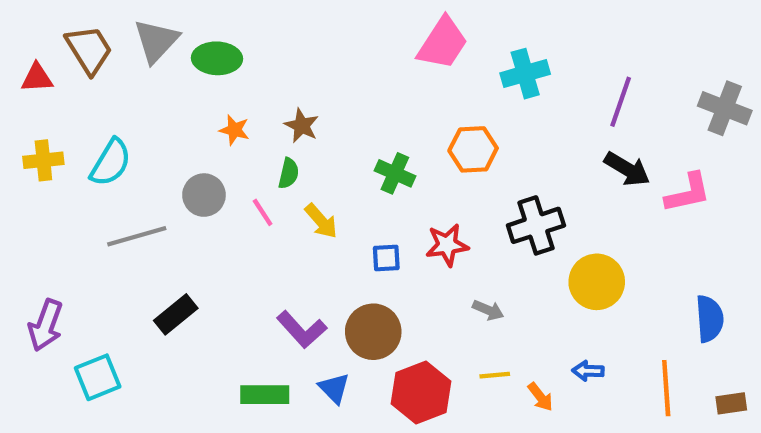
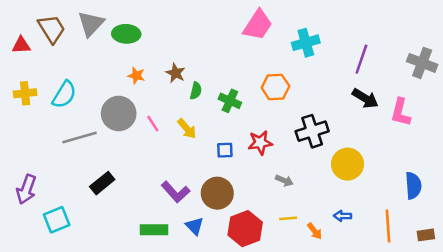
green semicircle: (289, 173) -> (196, 91), moved
pink L-shape: (688, 193) -> (401, 112), turned 116
gray circle: (204, 195) -> (119, 113), size x1.4

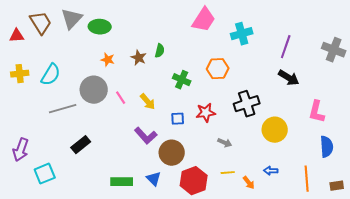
green semicircle: (196, 91) -> (160, 51), moved
pink L-shape: (401, 112) -> (317, 112), moved
purple L-shape: (176, 192) -> (146, 136), moved

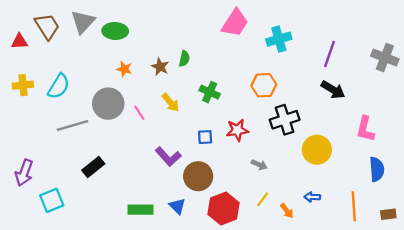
orange hexagon: (218, 69) -> (264, 85), moved
yellow arrow: (148, 102) -> (170, 102), moved
yellow line: (228, 173) -> (263, 199), turned -48

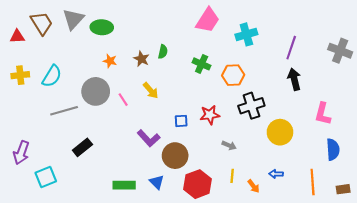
black arrow: (333, 90) -> (294, 79), turned -135
green cross: (210, 92) -> (202, 64), moved
yellow line: (263, 199) -> (232, 176), turned -32

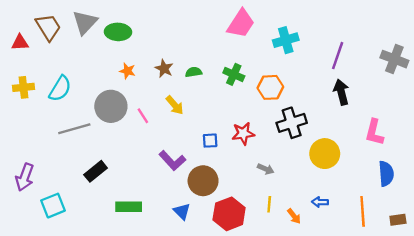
green semicircle: (163, 52) -> (194, 72), moved, turned -112
green rectangle: (124, 185) -> (129, 207), moved

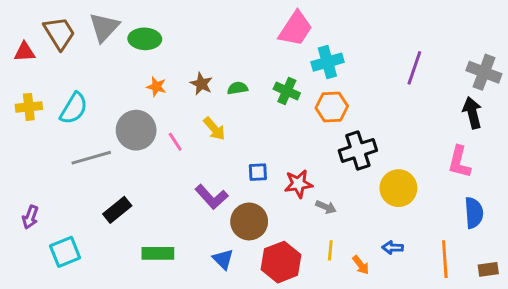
cyan cross: (286, 40) -> (327, 62), moved
black arrow: (341, 92) -> (472, 113), moved
red star: (243, 133) -> (298, 184), moved
purple arrow: (25, 177) -> (30, 217), size x0.7

